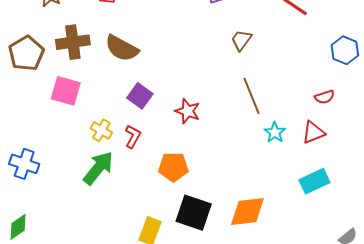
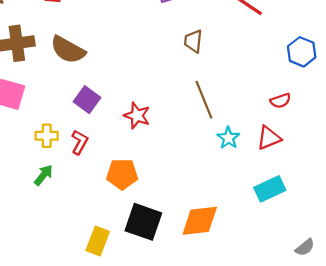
brown trapezoid: (241, 40) -> (193, 41), turned -30
yellow cross: (101, 130) -> (47, 136), turned -30
green arrow: (98, 168) -> (43, 175), size x0.6

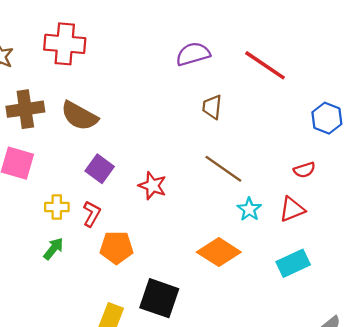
brown line: (204, 100) -> (223, 169), turned -33
orange pentagon: (122, 174) -> (116, 248), moved
orange diamond: (200, 221) -> (219, 252), moved, turned 39

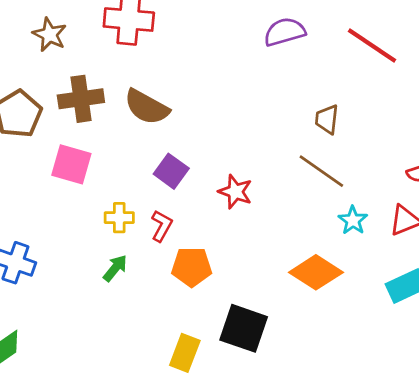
brown trapezoid: (212, 107) -> (327, 119), moved

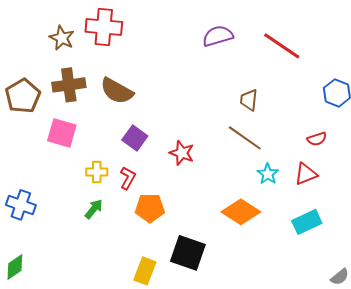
brown star: (50, 35) -> (62, 38), moved

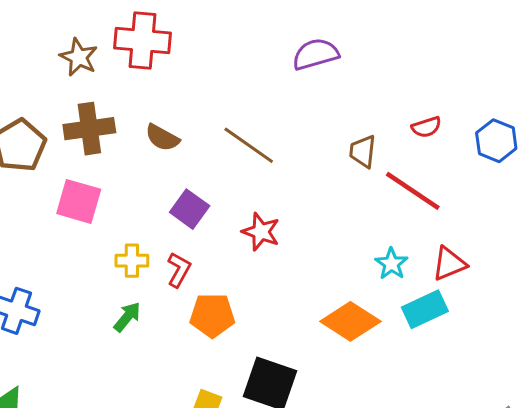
red line: (282, 46) -> (413, 191), moved
brown semicircle: (117, 91) -> (162, 138), size x0.7
brown line: (245, 138) -> (249, 145), moved
red semicircle: (317, 139) -> (426, 127), moved
cyan rectangle: (307, 222) -> (425, 309), moved

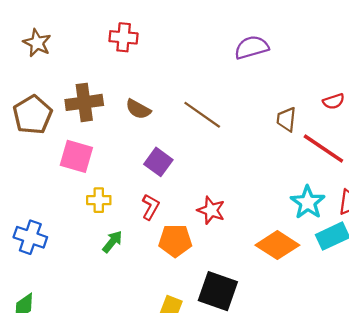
red cross: (142, 40) -> (124, 37), size x0.7
brown star: (79, 57) -> (37, 43), moved
red star: (261, 232) -> (211, 210), moved
yellow cross: (132, 261) -> (99, 200), moved
cyan star: (391, 264) -> (308, 202), size x1.4

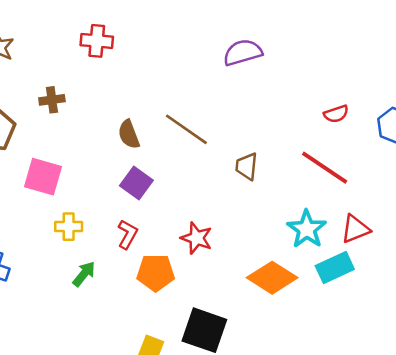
brown cross: (84, 102) -> (52, 100), moved, size x0.6
brown semicircle: (138, 109) -> (129, 134), moved, turned 40
brown trapezoid: (286, 119) -> (247, 166), moved

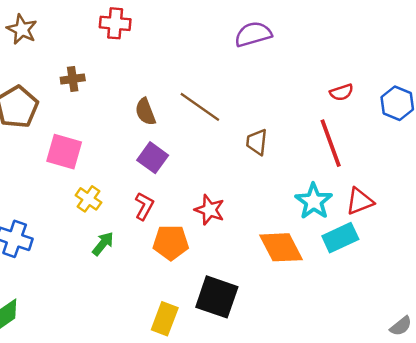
red line: (325, 168) -> (331, 143), turned 36
yellow cross: (69, 227) -> (88, 199), turned 35
orange diamond: (272, 278) -> (281, 247), turned 30

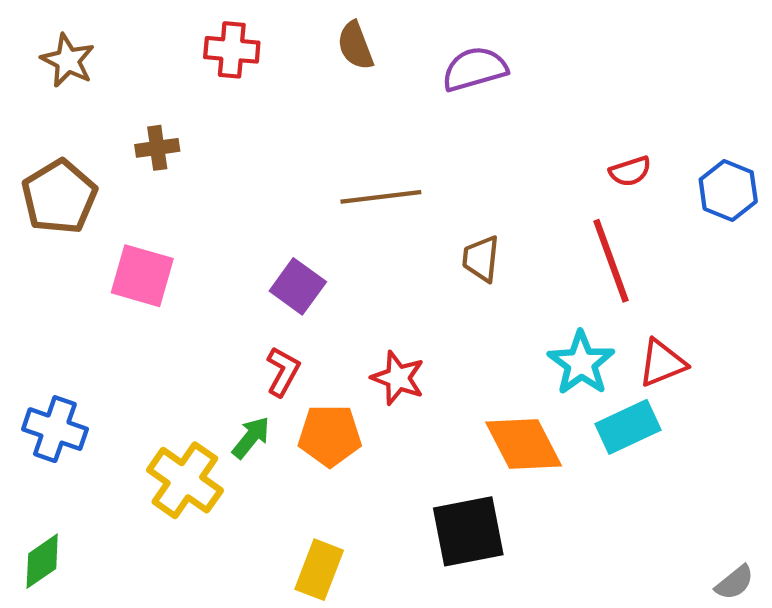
brown line: (200, 107) -> (381, 197), turned -42
brown semicircle: (145, 112) -> (355, 46), moved
yellow cross: (88, 199) -> (185, 480), moved, size x1.6
green arrow: (103, 244) -> (251, 438), moved
black square: (217, 297) -> (468, 531), moved, turned -30

